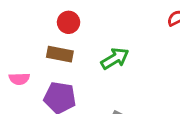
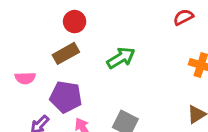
brown rectangle: (60, 54) -> (66, 53), turned -40

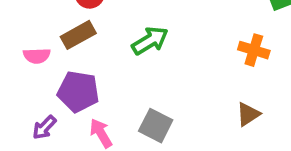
pink semicircle: (25, 78) -> (37, 56), moved

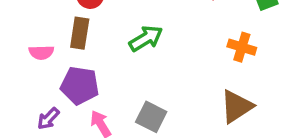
brown rectangle: (78, 35) -> (80, 33), turned -52
brown triangle: (248, 114) -> (237, 106), size x1.5

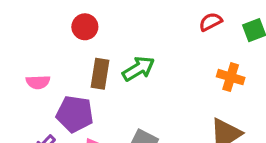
brown rectangle: (80, 33) -> (100, 74), moved

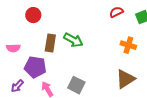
red circle: (85, 27) -> (33, 15), moved
green arrow: (138, 69) -> (73, 40), turned 60

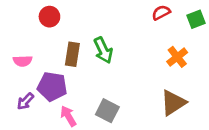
green arrow: (73, 40) -> (103, 50), turned 36
orange cross: (128, 45) -> (177, 57), turned 35
purple arrow: (17, 86) -> (25, 101), moved

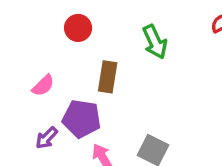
green arrow: (103, 50) -> (155, 42), moved
pink semicircle: (23, 61) -> (43, 86), turned -42

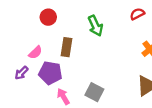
pink semicircle: (43, 86) -> (35, 52), moved
purple arrow: (47, 138) -> (21, 73), moved

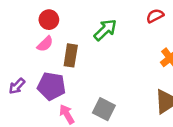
green arrow: (95, 26) -> (105, 30), turned -108
pink semicircle: (35, 52) -> (45, 44), moved

